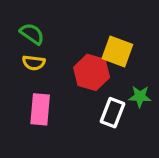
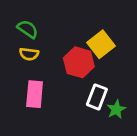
yellow square: (117, 51) -> (101, 44), turned 32
green star: (140, 97) -> (116, 109), moved, turned -30

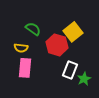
green semicircle: (28, 29) -> (33, 29), moved
yellow semicircle: (29, 54) -> (21, 48), moved

